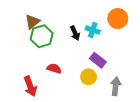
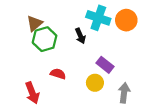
cyan cross: (93, 30) -> (98, 18), moved, size x1.5

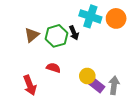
brown triangle: (34, 23) -> (32, 35), moved
green hexagon: (45, 39) -> (56, 36), moved
purple rectangle: (105, 65) -> (97, 85), moved

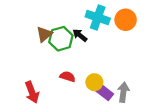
black arrow: (74, 33) -> (80, 35), turned 152
brown triangle: (32, 35) -> (44, 34), moved
red semicircle: (53, 68) -> (68, 77), moved

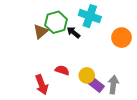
orange circle: (126, 20) -> (122, 38), moved
green hexagon: (61, 39) -> (56, 22), moved
red arrow: (32, 92) -> (42, 85), moved

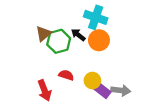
green hexagon: (56, 22) -> (59, 41), moved
orange circle: (122, 38) -> (99, 40), moved
gray arrow: (113, 85) -> (121, 90), turned 90

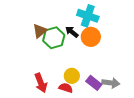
red semicircle: (66, 75) -> (66, 88), moved
yellow circle: (92, 81) -> (72, 76), moved

